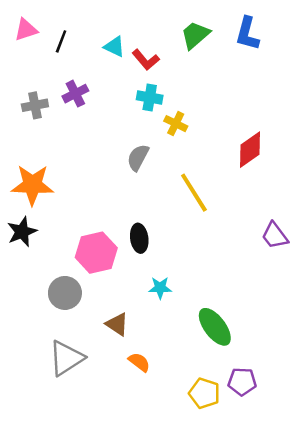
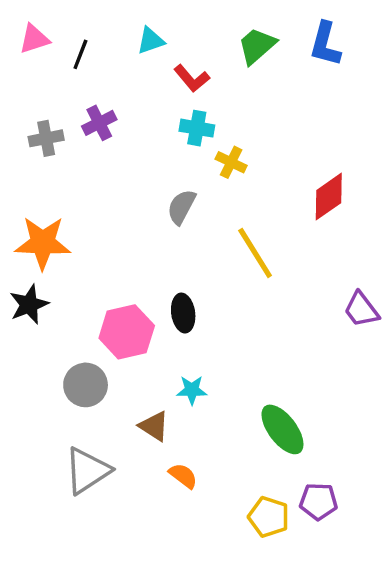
cyan triangle: (114, 47) -> (151, 41), moved, turned -45
cyan star: (160, 288) -> (192, 390), moved

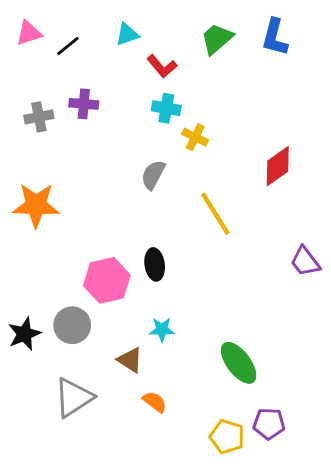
black line: (80, 54) -> (68, 46), turned 30
purple cross: (99, 123) -> (84, 104), turned 32
black star: (29, 304) -> (24, 334), moved

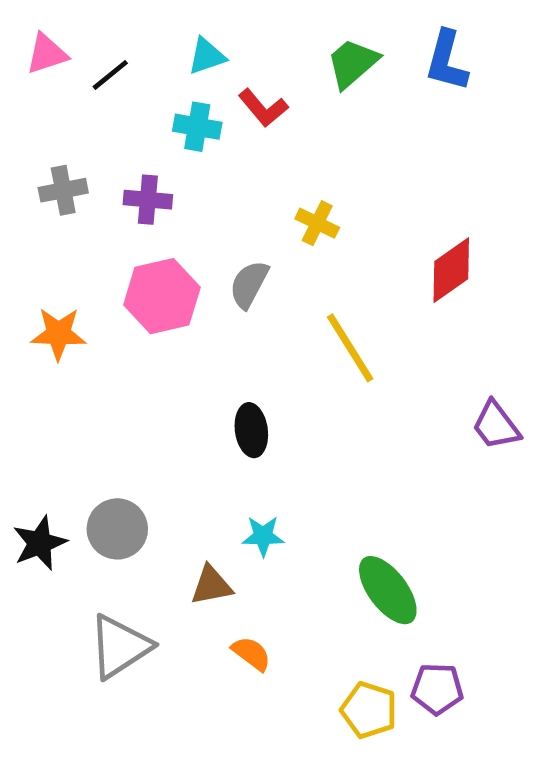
purple cross: (84, 104) -> (148, 200), moved
cyan cross: (166, 108) -> (197, 127), moved
orange star: (36, 205) -> (58, 334), size x0.7
pink hexagon: (107, 280) -> (162, 296), moved
brown triangle: (130, 360) -> (211, 585), turned -44

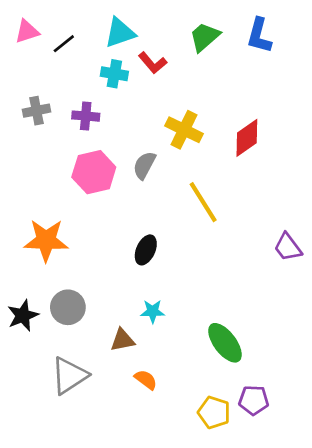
cyan triangle: (207, 56) -> (120, 33), size x1.4
yellow cross: (317, 223) -> (184, 130), size x1.5
red diamond: (451, 270) -> (247, 138), moved
orange star: (58, 334) -> (46, 240), moved, size x1.4
black ellipse: (251, 430) -> (146, 250), turned 32

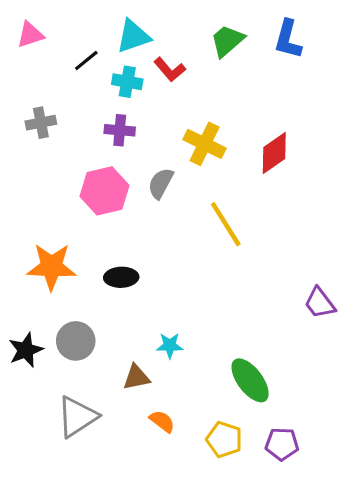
black line: (64, 44) -> (86, 60), moved
purple cross: (86, 116) -> (120, 130), moved
purple trapezoid: (288, 247) -> (320, 303), moved
black ellipse: (146, 250) -> (121, 277), moved, turned 64
yellow pentagon: (214, 412) -> (224, 439), moved

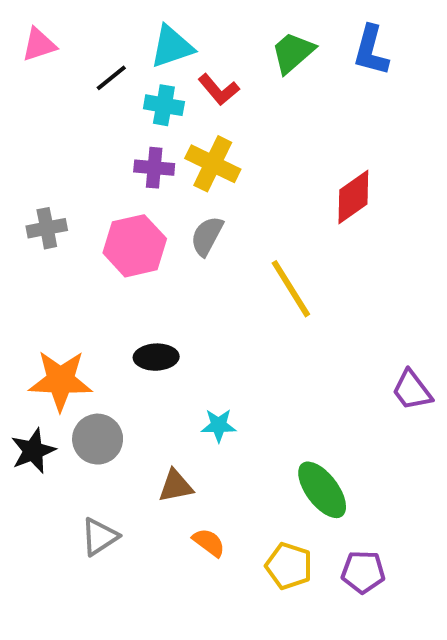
gray cross: (41, 123) -> (47, 228), moved
yellow cross: (205, 144) -> (213, 164), moved
orange star: (51, 267) -> (60, 380), moved
cyan star: (170, 345) -> (219, 425), moved
gray triangle: (77, 417) -> (100, 537), size x0.7

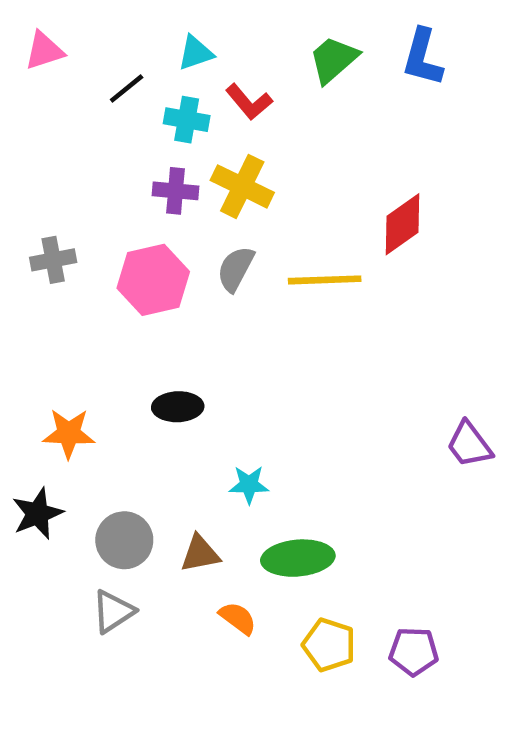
cyan triangle: (172, 47) -> (196, 53), size x0.7
yellow line: (291, 289) -> (325, 280), moved, turned -60
orange star: (60, 380) -> (69, 433), size x0.7
gray circle: (98, 439) -> (124, 540), moved
green ellipse: (322, 490) -> (298, 558), moved, turned -58

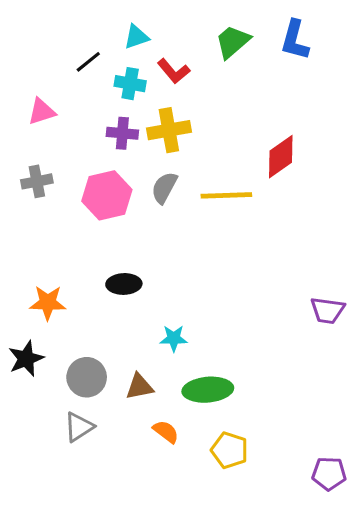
pink triangle: (44, 51) -> (42, 112), moved
yellow cross: (242, 186) -> (169, 130), turned -36
purple trapezoid: (469, 445) -> (327, 310), turned -45
purple pentagon: (414, 652) -> (329, 474), moved

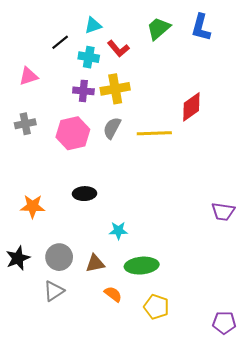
black star: (26, 359) -> (18, 258), moved

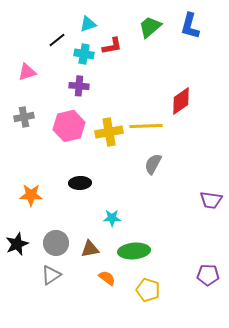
red L-shape: (118, 49) -> (112, 46), turned -60
yellow cross: (115, 89) -> (109, 132), moved
gray semicircle: (112, 128) -> (153, 164), moved
purple pentagon: (224, 323) -> (208, 275), moved

